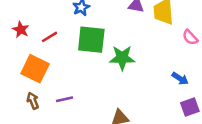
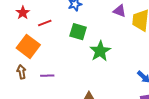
green square: (91, 40) -> (78, 32), size x0.7
green star: (122, 58) -> (100, 51), turned 30

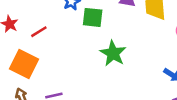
green square: (78, 32) -> (93, 17), moved

